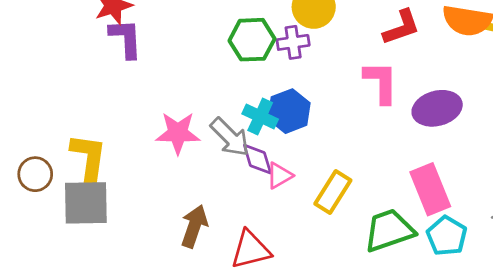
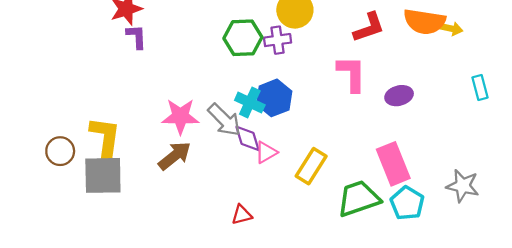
purple L-shape: (126, 38) -> (136, 37), size x0.7
purple ellipse: (437, 108) -> (399, 96), size x0.7
brown arrow: (194, 226) -> (175, 156), moved, turned 32
red triangle: (251, 250) -> (242, 215), size x0.6

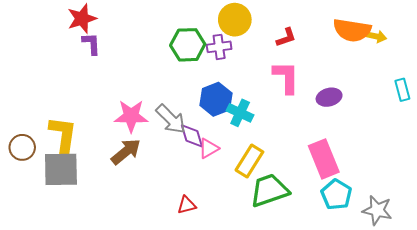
red L-shape: (369, 27) -> (286, 37), moved, size x0.7
cyan cross: (250, 103) -> (240, 113), moved
gray star: (463, 186) -> (377, 210), moved
green trapezoid: (359, 199) -> (269, 190), moved

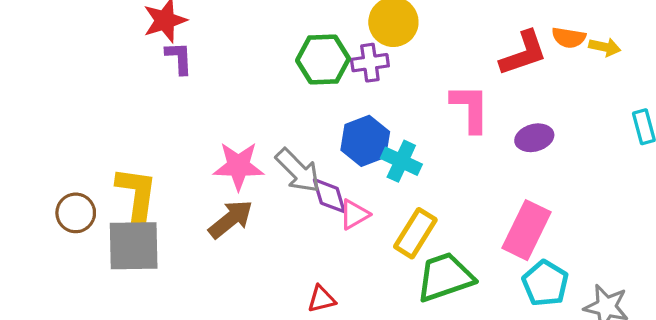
orange semicircle: (352, 30) -> (569, 38), size x0.6
red L-shape: (286, 37) -> (523, 53), moved, size x1.6
pink rectangle: (324, 159) -> (526, 230), turned 48

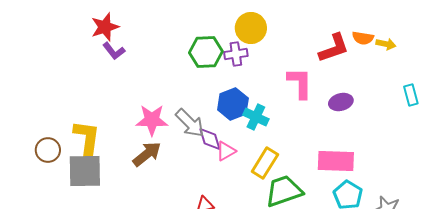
purple L-shape: (179, 58) -> (114, 51), turned 145
pink rectangle: (526, 230) -> (336, 161), turned 66

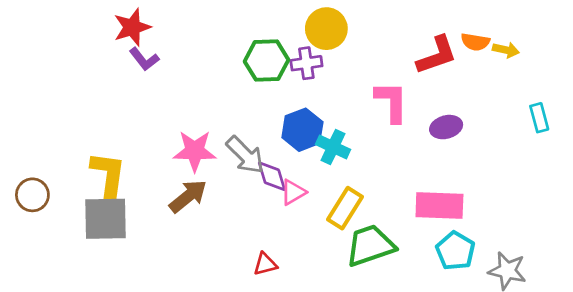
brown circle: (48, 150) -> (32, 195), moved

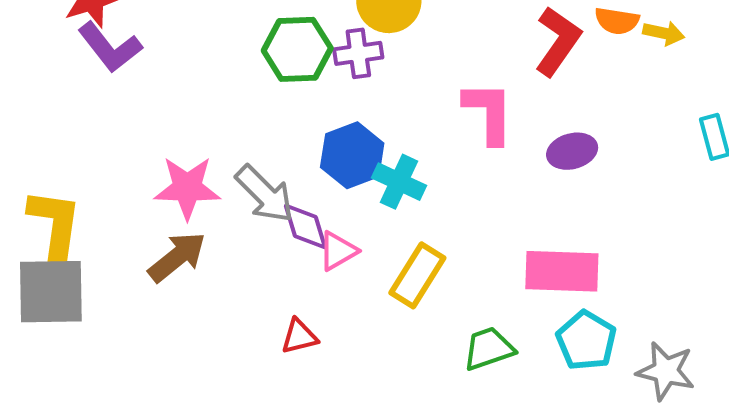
red L-shape: (437, 55) -> (558, 41), turned -36
purple L-shape: (144, 59) -> (110, 47), size x1.4
green trapezoid: (370, 245) -> (489, 349), moved, size x0.7
red triangle: (265, 264) -> (299, 336), moved

